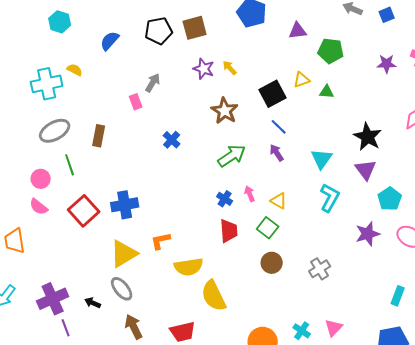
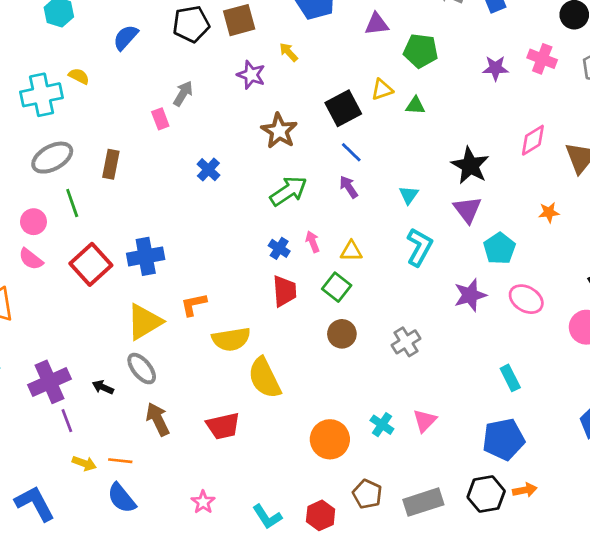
yellow arrow: (230, 68) -> (289, 52), moved
cyan triangle: (322, 159) -> (409, 195), size x0.7
yellow triangle: (279, 201) -> (351, 251), turned -30
cyan rectangle: (398, 296) -> (510, 378), turned -48

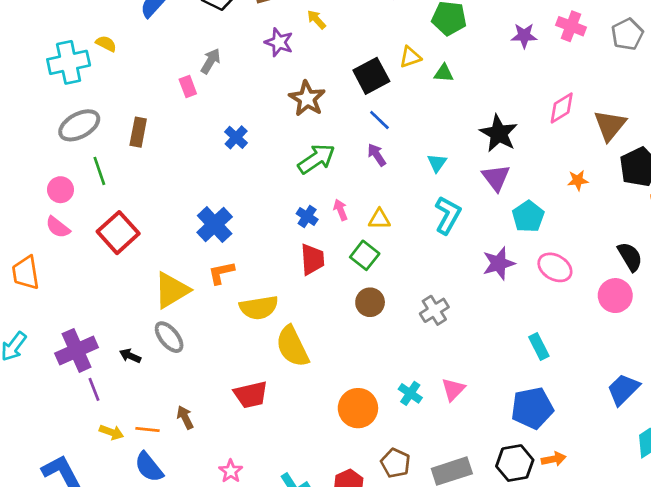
blue cross: (146, 256) -> (215, 225), moved, turned -33
brown arrow: (158, 419) -> (185, 417), moved, size x0.7

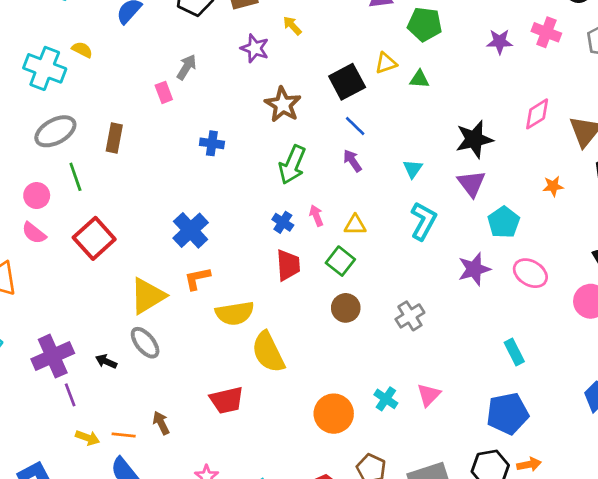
cyan cross: (69, 62) -> (45, 68), turned 33
black star: (499, 133) -> (474, 139), turned 30
blue cross: (236, 137) -> (212, 143), turned -35
green arrow: (316, 159) -> (292, 165), turned 147

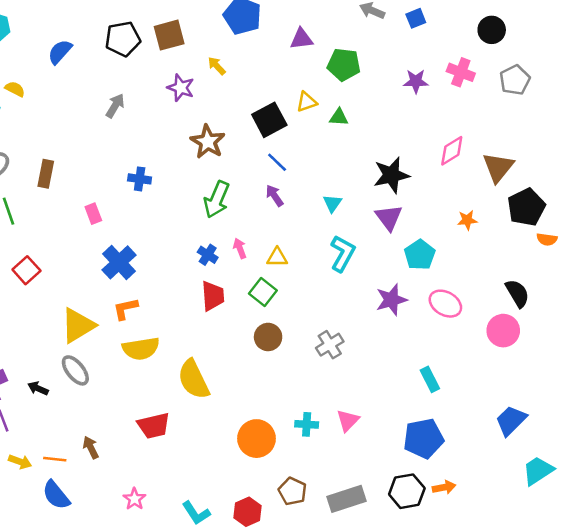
pink rectangle: (164, 92) -> (93, 214), moved
red square: (94, 238) -> (26, 270), size x0.7
yellow semicircle: (235, 313) -> (141, 349), moved
cyan cross: (386, 399) -> (307, 424), turned -30

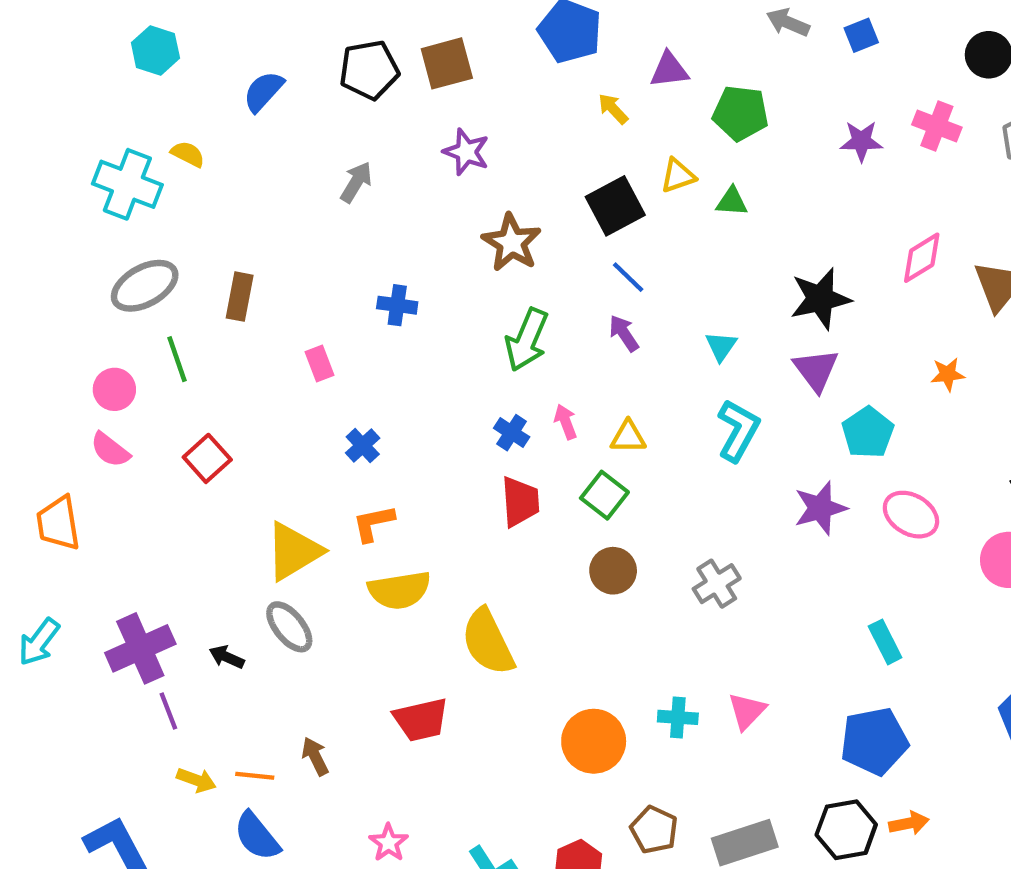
yellow arrow: (217, 66) -> (613, 109), moved
blue cross: (119, 262) -> (363, 445), size x0.6

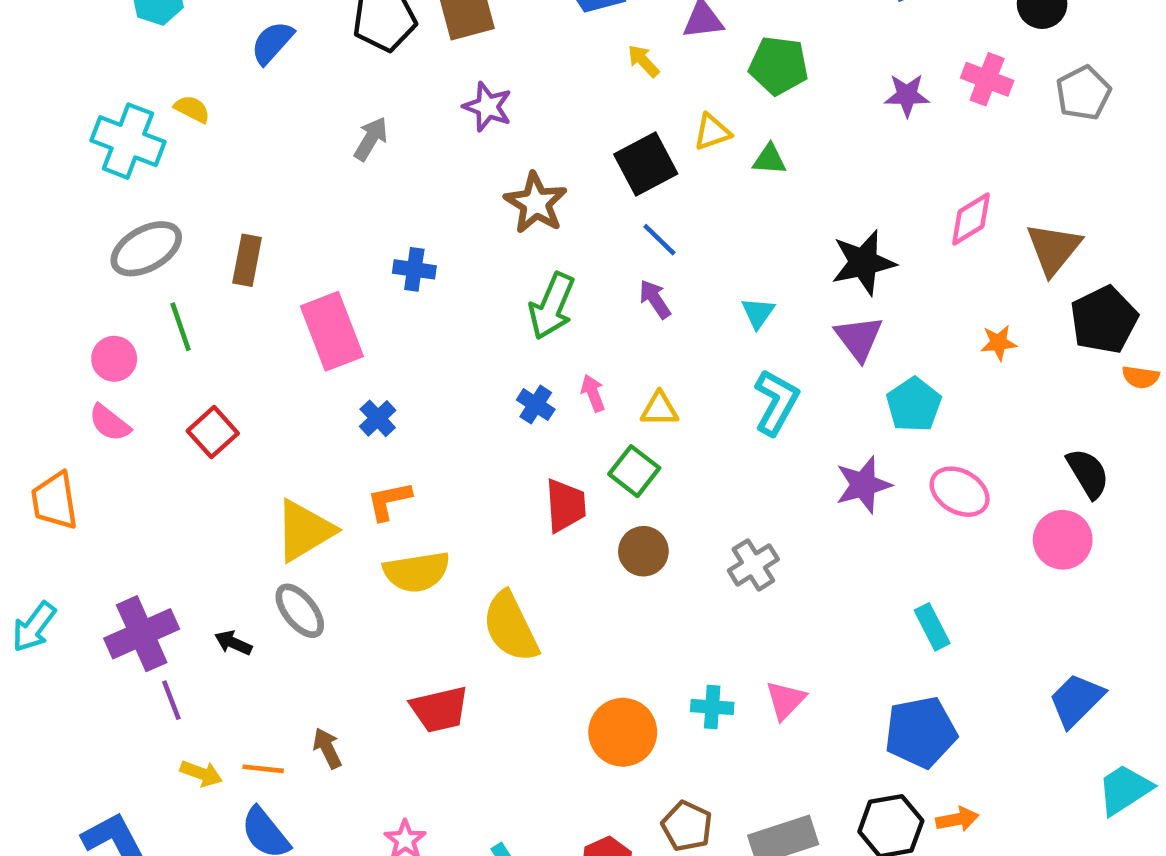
pink rectangle: (319, 363) -> (332, 331), size x2.0
red trapezoid: (520, 502) -> (566, 505), moved

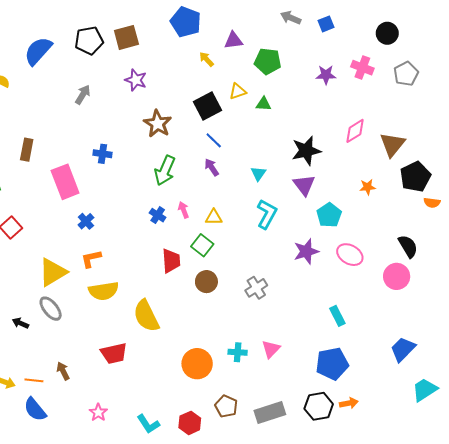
blue semicircle: (272, 43) -> (38, 51), size x1.4

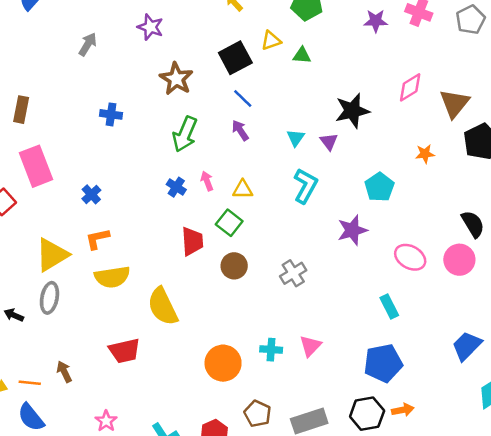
pink rectangle: (65, 182) -> (36, 166), moved
purple triangle: (304, 185) -> (329, 142), moved, size x0.7
pink ellipse: (350, 255) -> (410, 257), moved
gray ellipse: (51, 309) -> (49, 298), turned 50

